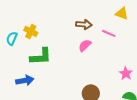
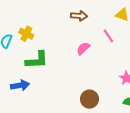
brown arrow: (84, 24) -> (79, 16), moved
pink line: (109, 33) -> (108, 36), turned 32

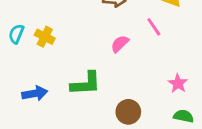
yellow cross: (26, 34) -> (45, 37), moved
green L-shape: (37, 60) -> (86, 83), moved

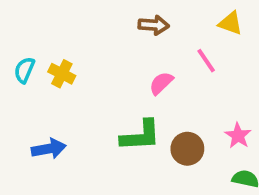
green L-shape: (86, 83) -> (141, 136), moved
brown circle: (128, 112) -> (187, 149), moved

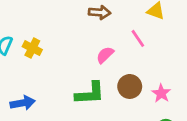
brown circle: (187, 149) -> (130, 86), moved

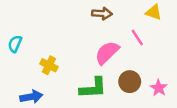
yellow cross: (32, 48) -> (49, 65), moved
pink semicircle: (105, 55) -> (107, 53), size x1.5

